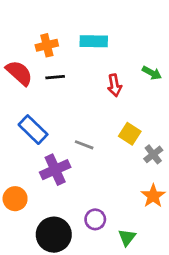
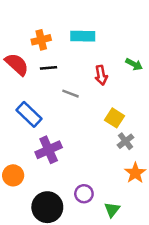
gray line: (84, 145) -> (71, 94), moved
gray cross: (153, 154) -> (125, 141), moved

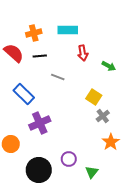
green arrow: (134, 64) -> (109, 66), moved
red arrow: (101, 75) -> (83, 53), moved

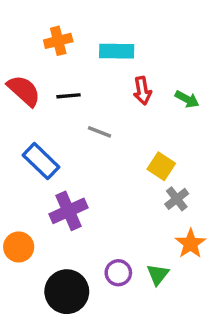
orange cross: (34, 33) -> (58, 41), moved
green arrow: (109, 66) -> (187, 99), moved
green triangle: (92, 172) -> (158, 274), moved

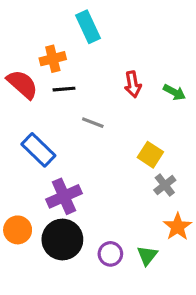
orange cross: (58, 41) -> (53, 59), moved
cyan rectangle: (117, 51) -> (88, 27), moved, turned 64
black circle: (67, 292) -> (62, 240), moved

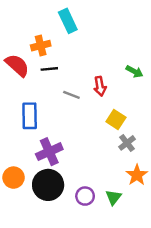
red arrow: (133, 84) -> (100, 86), moved
blue rectangle: (38, 150) -> (30, 116), turned 45

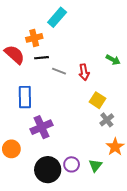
cyan rectangle: (68, 21) -> (57, 17), turned 66
gray line: (71, 95) -> (59, 71), moved
black circle: (48, 185) -> (48, 170), moved

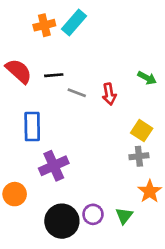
orange cross: (34, 38) -> (44, 25), moved
yellow square: (97, 100) -> (142, 131), moved
gray cross: (107, 120) -> (139, 156), turned 32

